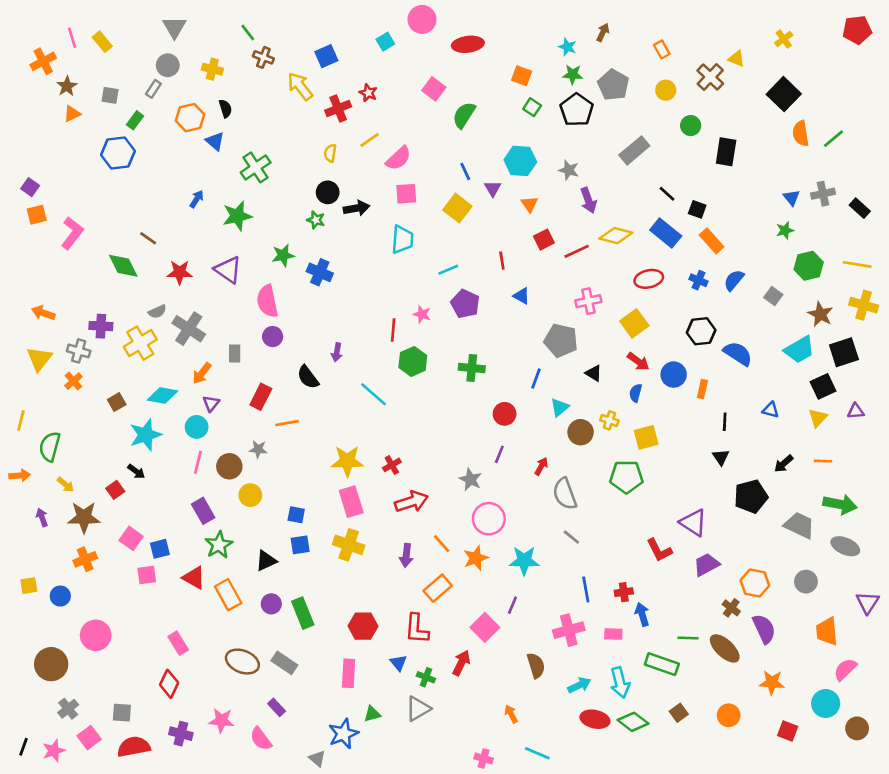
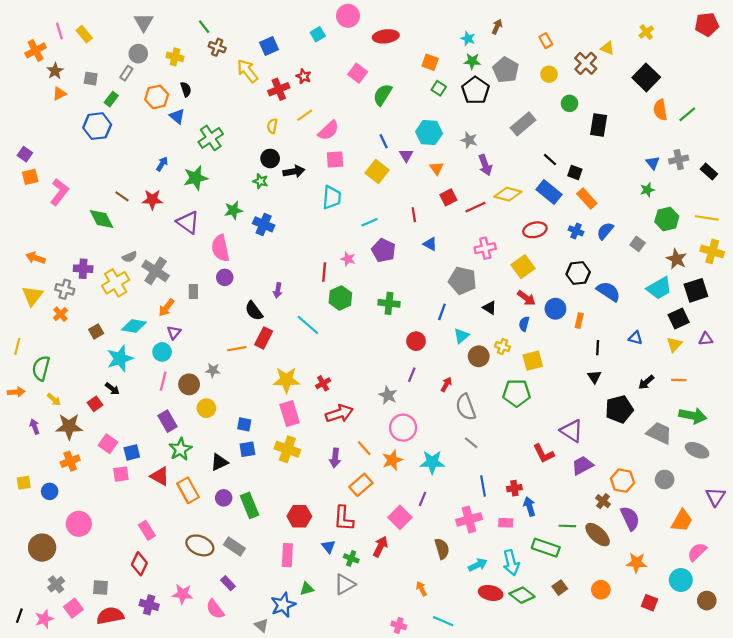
red star: (180, 272) -> (152, 200), moved
red rectangle: (261, 397) -> (264, 338), moved
orange trapezoid: (827, 631) -> (682, 521), turned -145

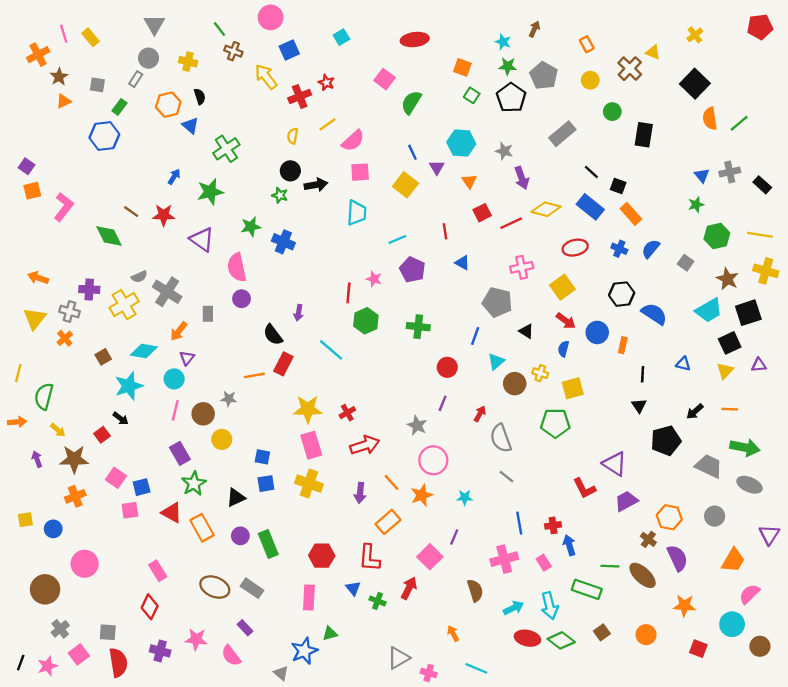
pink circle: (348, 16) -> (271, 17), moved
cyan star: (432, 462) -> (465, 498), size x0.6
pink rectangle: (506, 523) -> (544, 563), turned 56
gray triangle: (345, 584) -> (398, 658), moved
red semicircle: (110, 616) -> (118, 663), turned 92

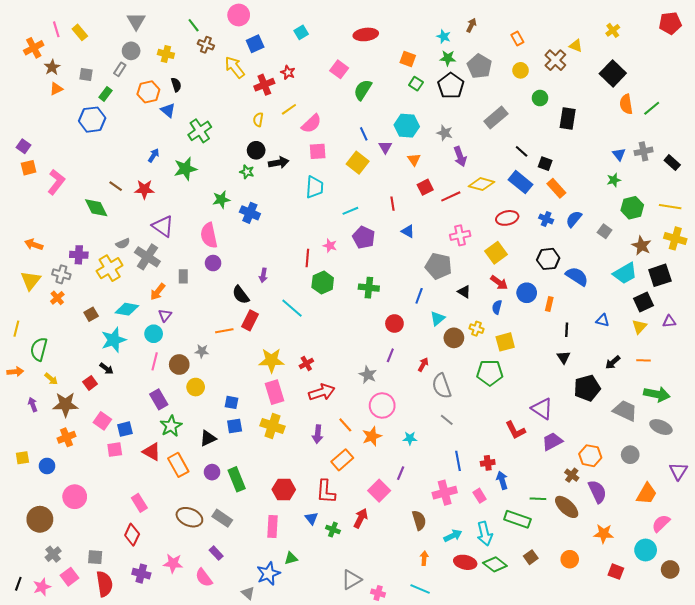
purple triangle: (202, 239) -> (163, 226), moved
orange arrow: (453, 634) -> (424, 558), moved, turned 32

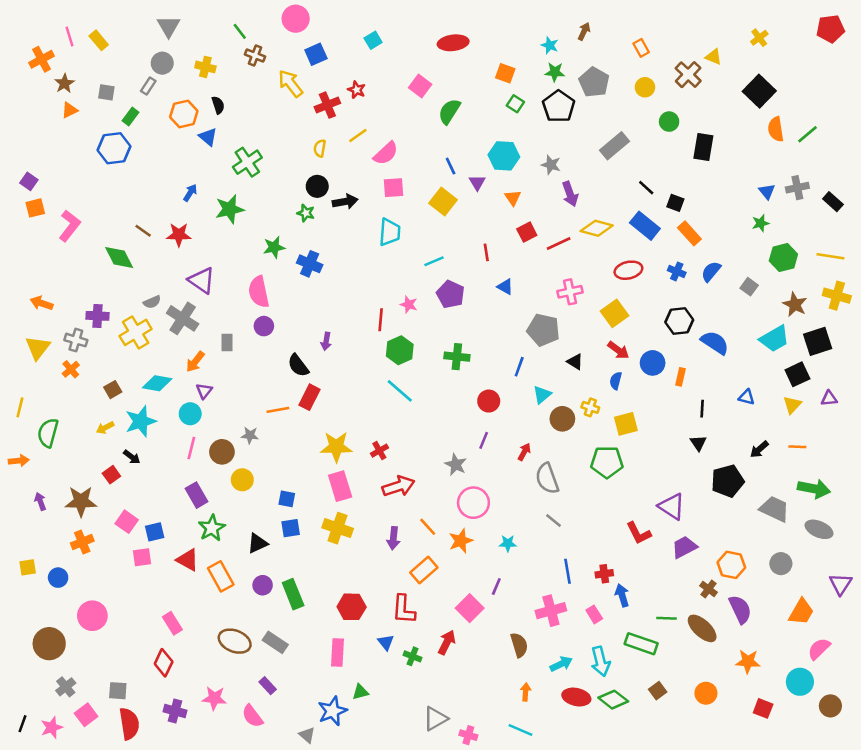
cyan line: (292, 308) -> (400, 391), moved
yellow arrow: (51, 379) -> (105, 428), moved, turned 112

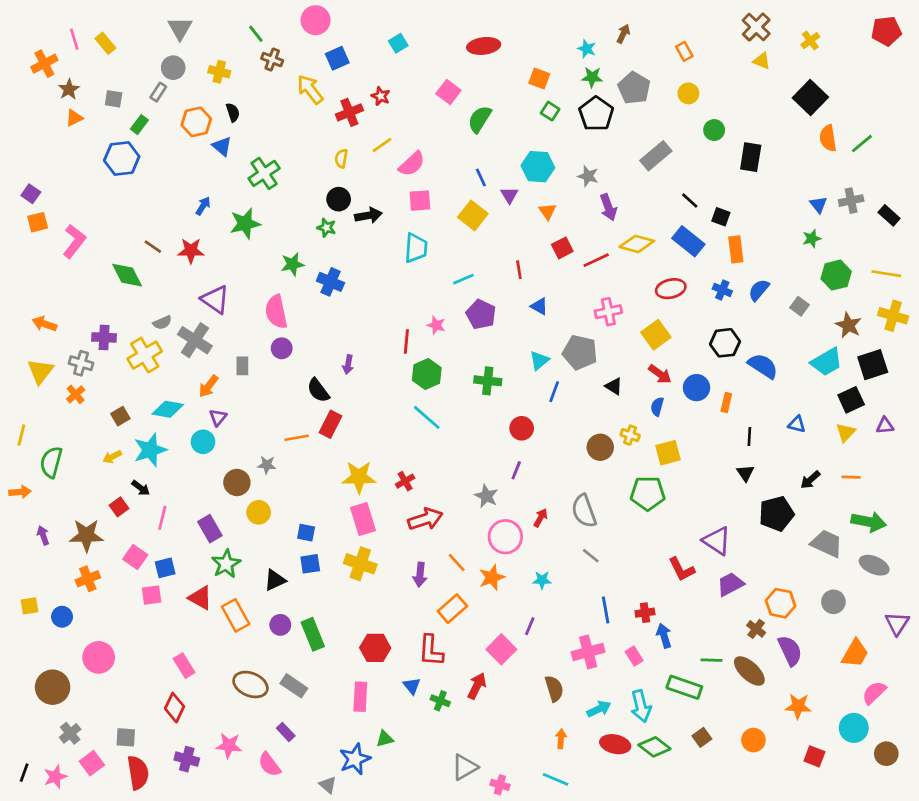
brown cross: (688, 75) -> (756, 27), moved
orange rectangle: (689, 233) -> (736, 249), turned 35
cyan triangle: (542, 395) -> (539, 360), moved
pink line: (191, 448) -> (162, 518), moved
red arrow: (524, 452) -> (541, 518), moved

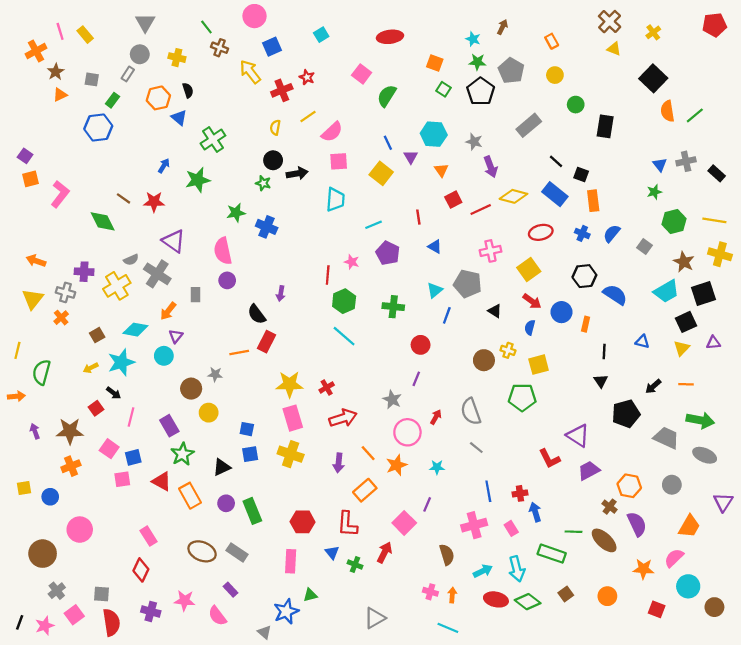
pink semicircle: (874, 693) -> (674, 558), moved
pink cross: (500, 785) -> (430, 592), moved

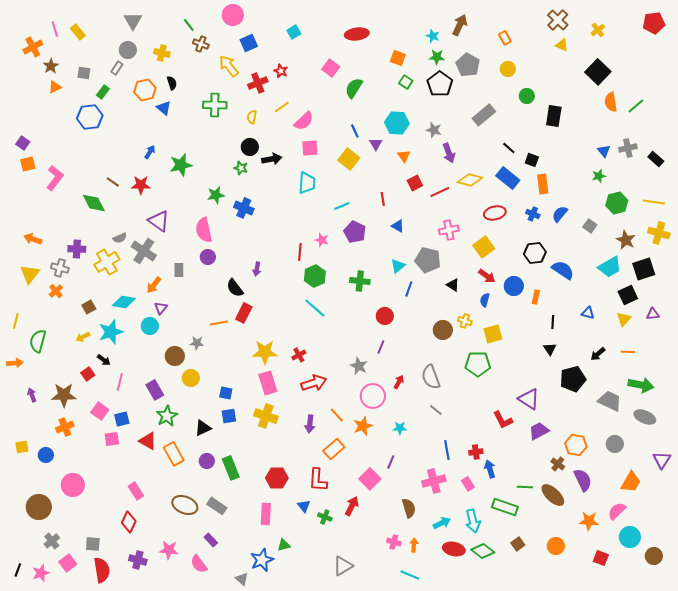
brown arrow: (502, 27) -> (460, 25), size x1.5
green cross: (213, 139) -> (215, 105), moved, turned 35

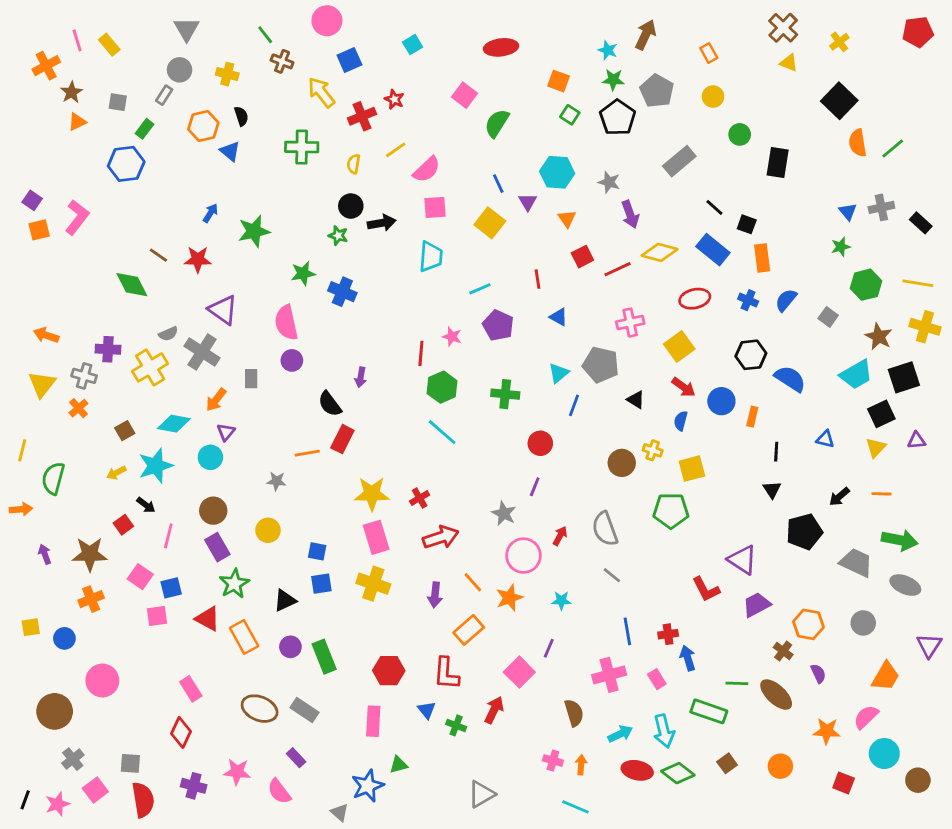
pink L-shape: (55, 178) -> (77, 217), moved
brown circle: (175, 356) -> (213, 511), moved
purple semicircle: (583, 480) -> (818, 673), size x0.6

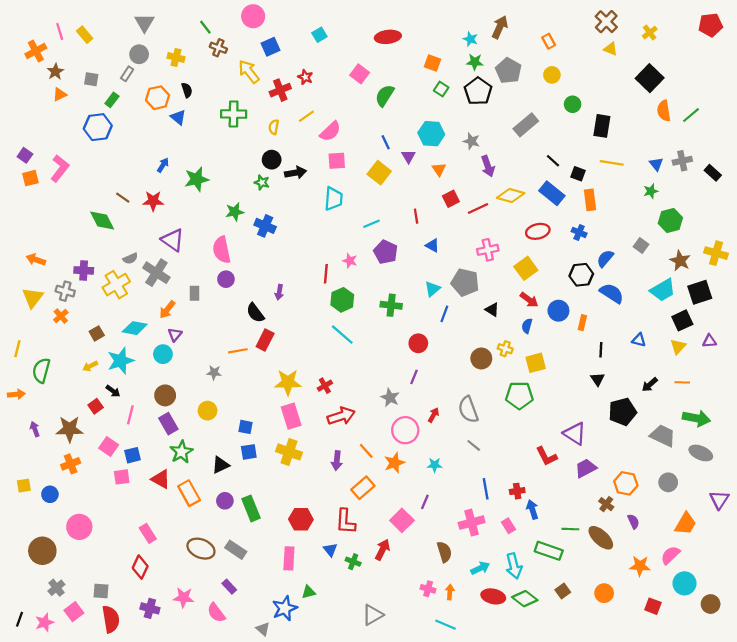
yellow line: (918, 283) -> (612, 163), moved
blue semicircle: (786, 300) -> (605, 259), moved

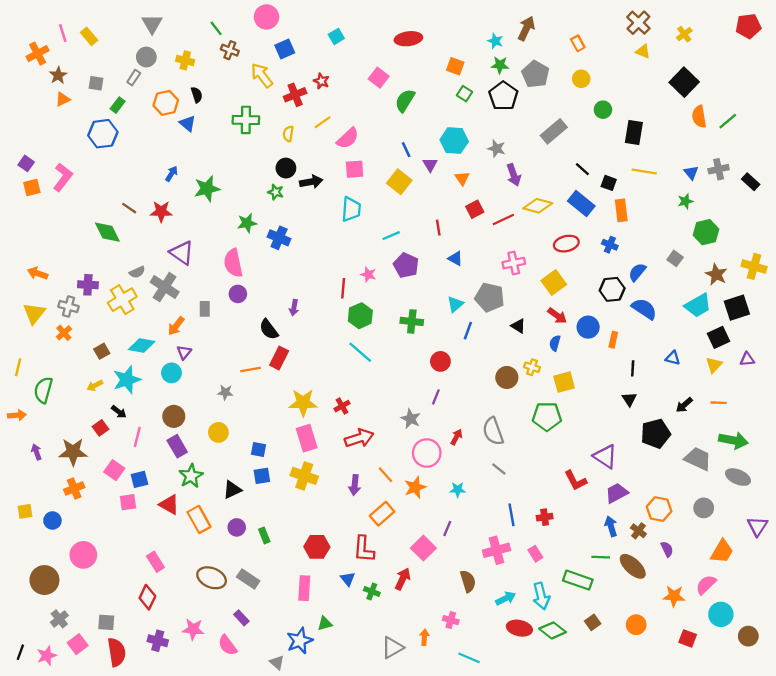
green rectangle: (251, 508) -> (264, 535), size x0.6
blue arrow: (532, 509) -> (611, 526), moved
orange arrow: (450, 592) -> (424, 637), moved

